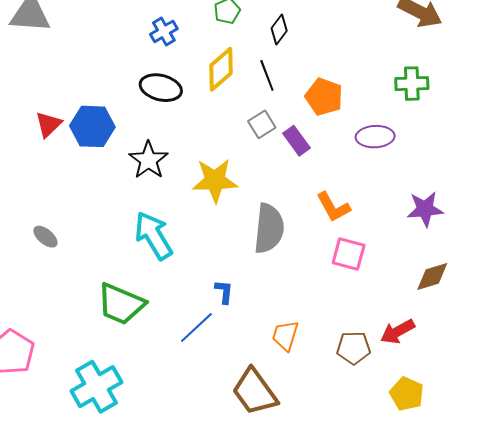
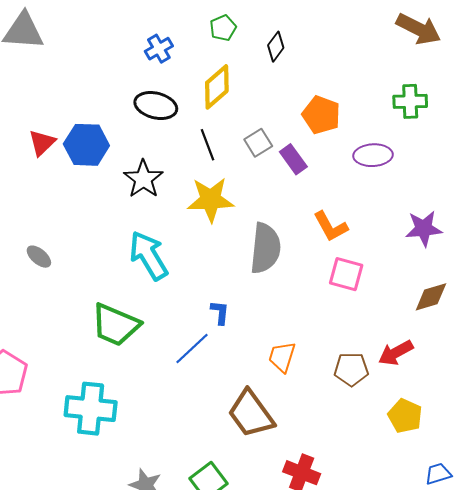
black line: (267, 75) -> (207, 145), moved
cyan cross: (96, 387) -> (91, 409), turned 36

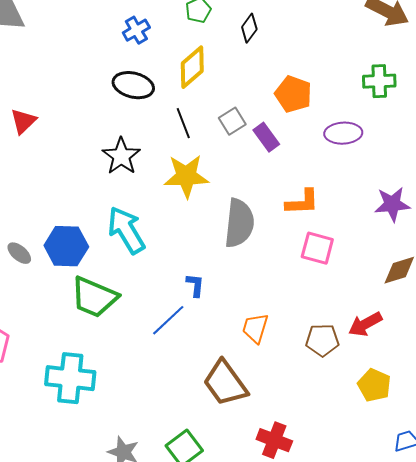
blue hexagon: (86, 145) -> (66, 246), moved
orange L-shape: (331, 227) -> (302, 202), turned -63
gray ellipse: (39, 257) -> (19, 253), moved

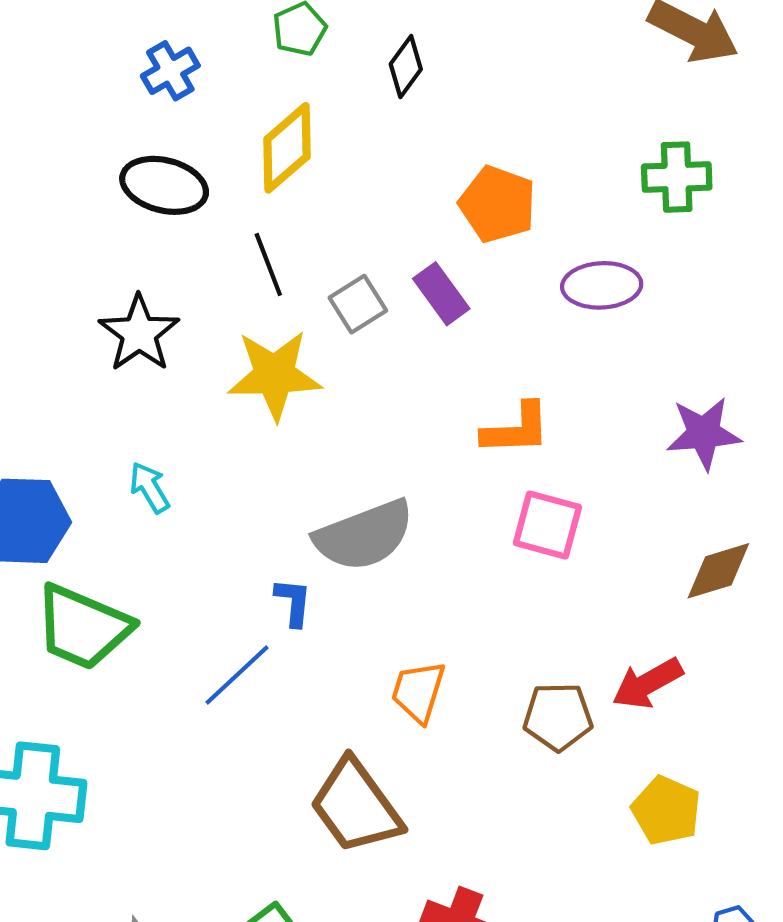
gray square: (232, 121) -> (358, 304), moved
gray semicircle: (239, 223) -> (364, 535), moved, turned 63
cyan arrow: (126, 230) -> (150, 487), size x0.5

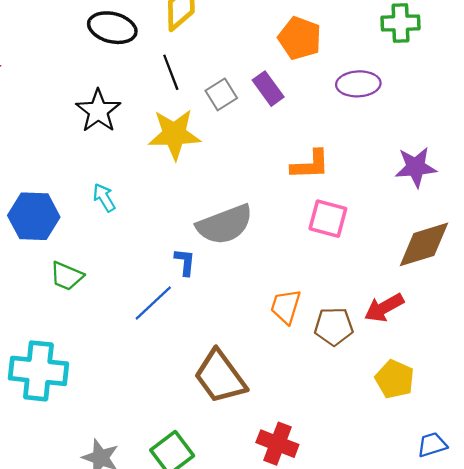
brown diamond: (718, 571) -> (424, 244), size x1.4
green trapezoid: (83, 627) -> (67, 276), size x0.6
orange trapezoid: (418, 692) -> (286, 306), moved

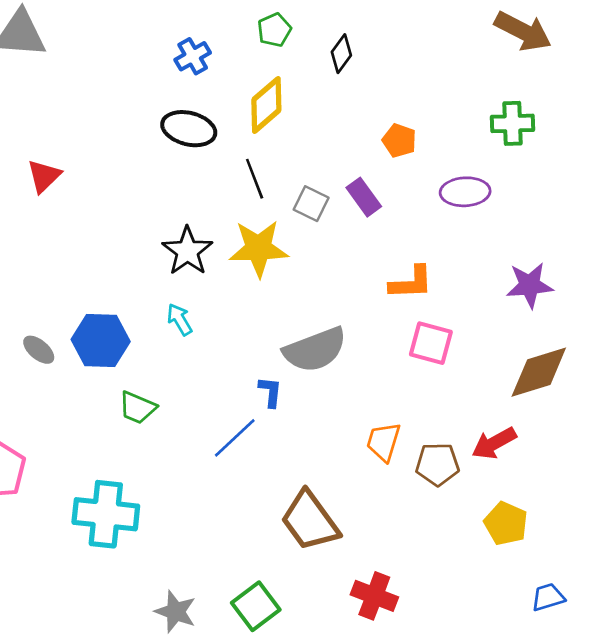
orange pentagon: (300, 38) -> (399, 140), size x0.7
gray square: (221, 94) -> (311, 204), turned -32
black star: (98, 111) -> (187, 251), moved

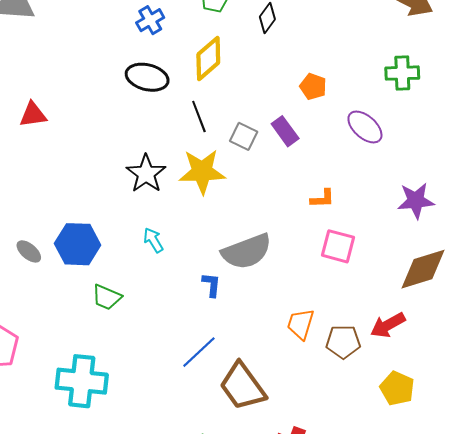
red triangle: (44, 176) -> (33, 115), turned 36
purple ellipse: (465, 192) -> (365, 127), turned 45
orange L-shape: (411, 283) -> (322, 199), size x0.7
cyan arrow: (180, 319) -> (153, 240), moved
blue line: (235, 438) -> (199, 352), moved

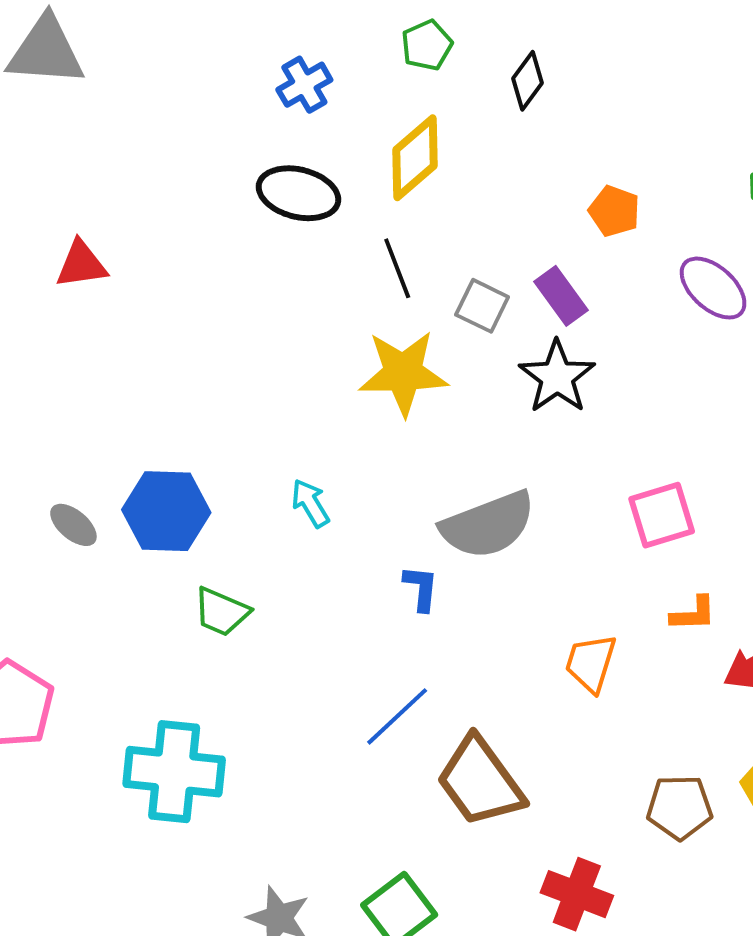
black star: (146, 174) -> (557, 377), moved
orange L-shape: (322, 199) -> (693, 614), moved
pink square: (338, 246) -> (662, 515), turned -32
brown pentagon: (343, 342) -> (679, 807), moved

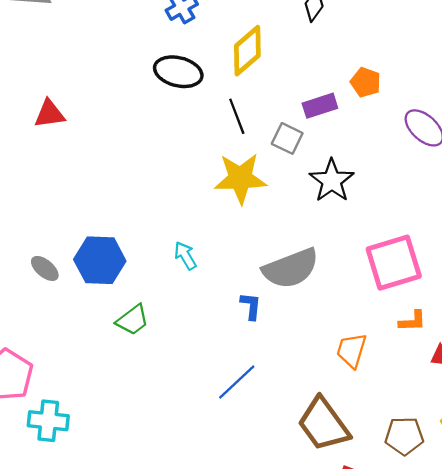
purple rectangle: (561, 296) -> (320, 106), moved, turned -72
pink square: (662, 515) -> (394, 263), size x1.4
green trapezoid: (221, 612) -> (133, 320), turned -60
cyan cross: (174, 772) -> (48, 421), moved, size x0.7
brown trapezoid: (480, 782) -> (323, 424), moved

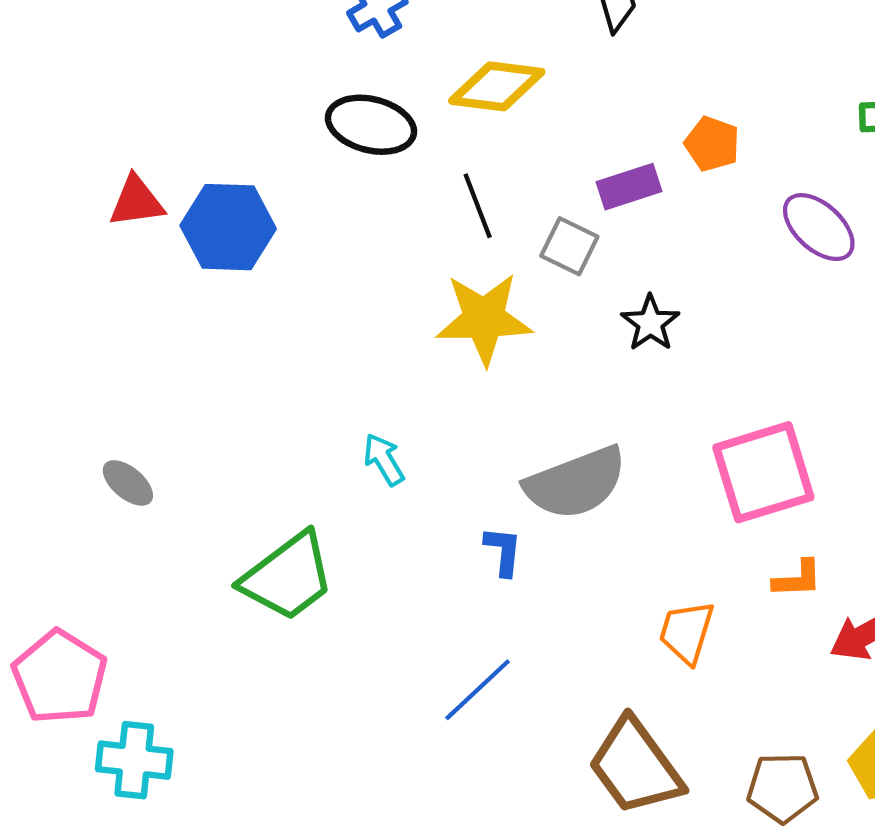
yellow diamond: (247, 51) -> (497, 86), turned 48
black star: (332, 181) -> (650, 323), size x0.7
blue hexagon: (100, 260) -> (228, 227), moved
green trapezoid: (133, 320) -> (288, 577), size x1.6

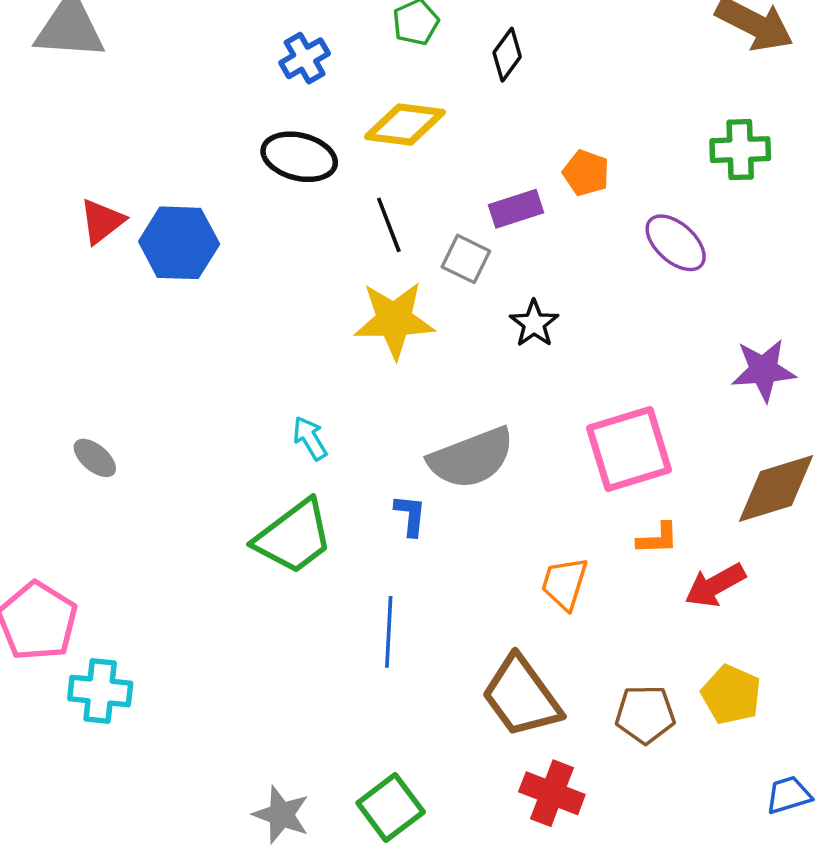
red triangle: (136, 201) -> (102, 221), turned -30
green trapezoid: (288, 577) -> (294, 537), moved
blue line: (478, 690) -> (389, 632), turned -44

